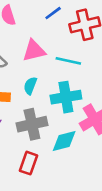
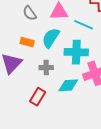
cyan semicircle: (30, 86) -> (51, 38), size x1.5
gray cross: (32, 124) -> (46, 68), size x0.6

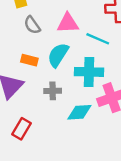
red rectangle: (38, 97) -> (21, 129), moved

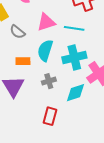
red rectangle: (21, 129) -> (50, 116), moved

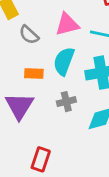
red rectangle: (50, 116) -> (41, 159), moved

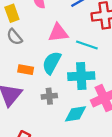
gray semicircle: (29, 35) -> (15, 37), moved

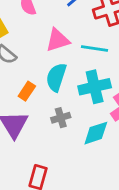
orange rectangle: (26, 70) -> (27, 91), turned -56

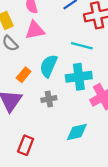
pink triangle: (58, 40) -> (35, 30), moved
cyan diamond: (96, 133) -> (77, 132), moved

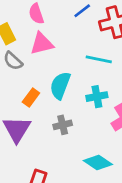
cyan cross: (79, 77) -> (97, 97), size x0.7
cyan diamond: (77, 132) -> (98, 163), turned 50

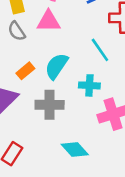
cyan line: (99, 59) -> (100, 50), turned 30
gray cross: (63, 125) -> (50, 105), size x1.5

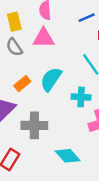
gray cross: (50, 105) -> (34, 125), moved

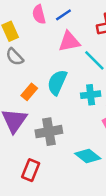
blue line: (87, 18) -> (63, 15), moved
pink triangle: (44, 38) -> (69, 42), moved

